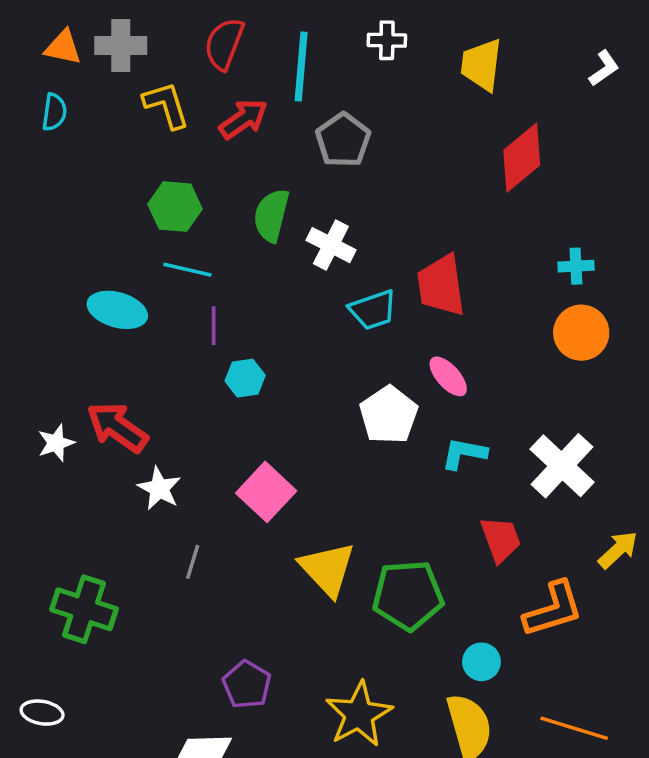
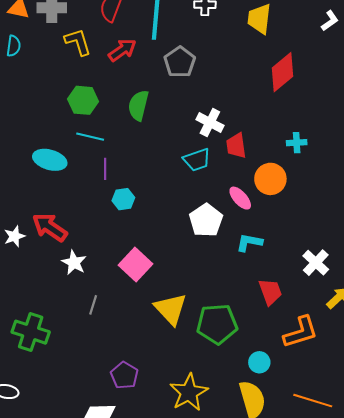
white cross: (331, 245) -> (210, 123), moved
cyan cross: (576, 266) -> (297, 143), moved
red trapezoid: (441, 285) -> (236, 146), size x0.7
orange circle: (581, 333) -> (270, 179), moved
white cross: (562, 466) -> (316, 263), moved, size x0.7

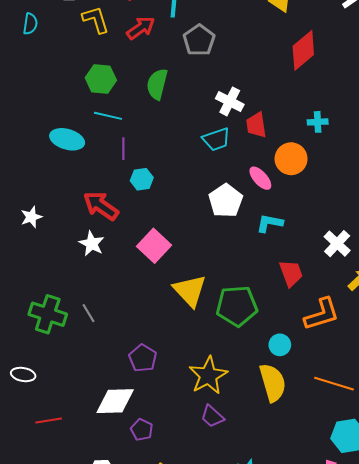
red arrow: (50, 227) -> (101, 206), moved
gray line: (93, 305) -> (89, 313), moved, turned -48

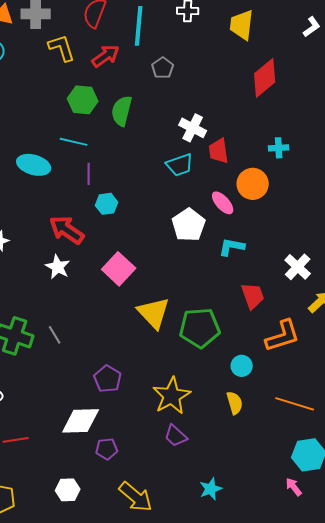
gray pentagon: (199, 40) -> (163, 68), size x0.7
green hexagon: (101, 79) -> (83, 100), moved
yellow semicircle: (273, 383) -> (235, 403), size x0.6
purple pentagon: (142, 430) -> (107, 449), turned -30

